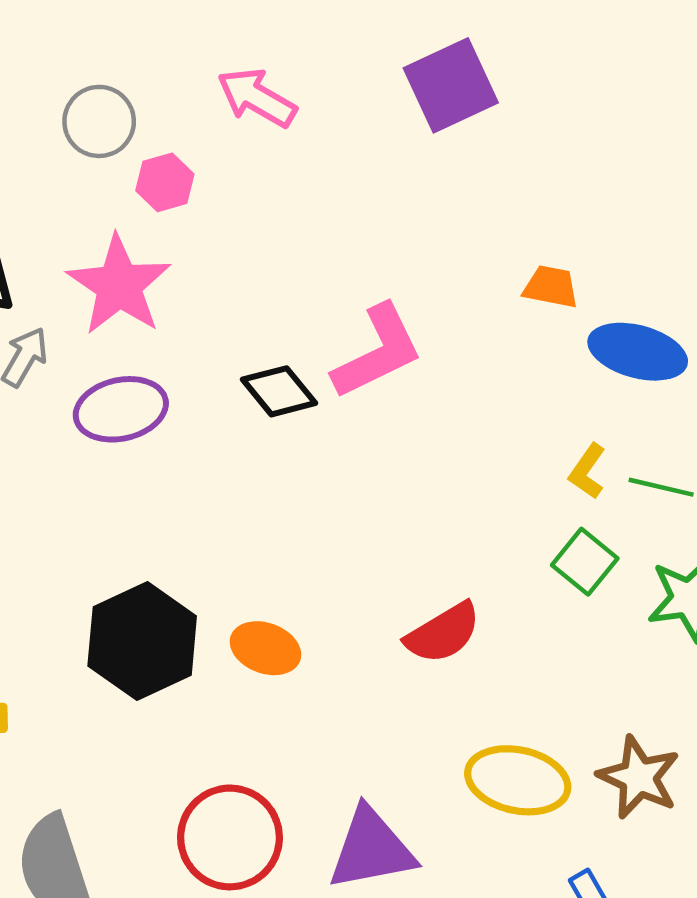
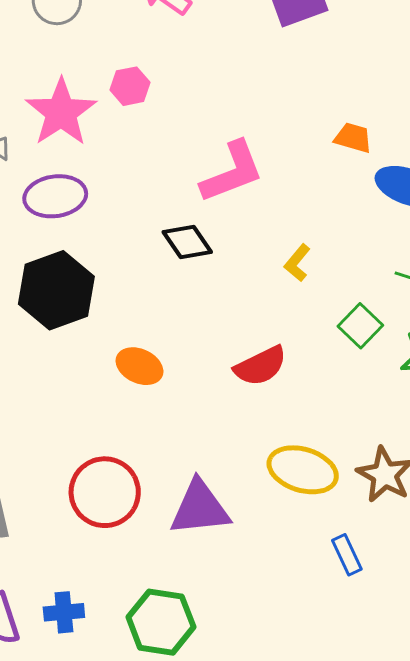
pink hexagon: (165, 182) -> (130, 86), moved
black diamond: (279, 391) -> (187, 242), moved
yellow L-shape: (587, 471) -> (297, 263), moved
black hexagon: (142, 641) -> (56, 290), moved

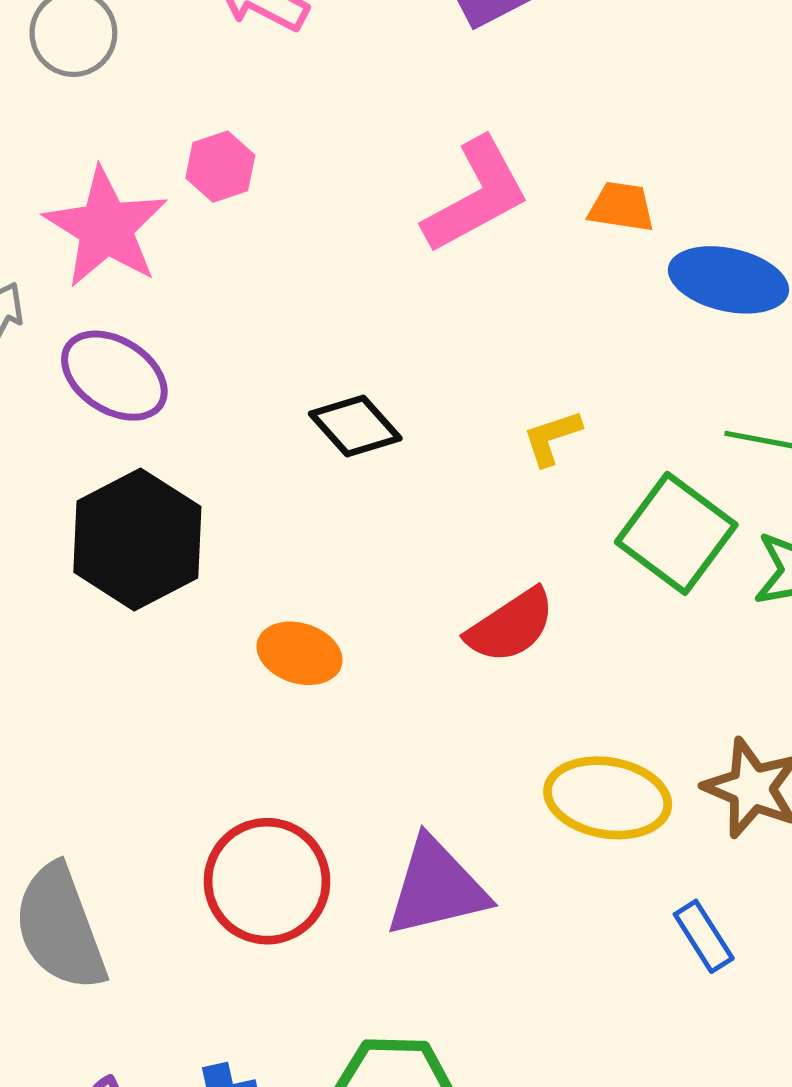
pink L-shape: (232, 172) -> (476, 195), moved
purple ellipse: (55, 196) -> (114, 376), turned 48
yellow L-shape: (297, 263) -> (552, 438), turned 39
green square: (360, 326) -> (676, 533), size x1.5

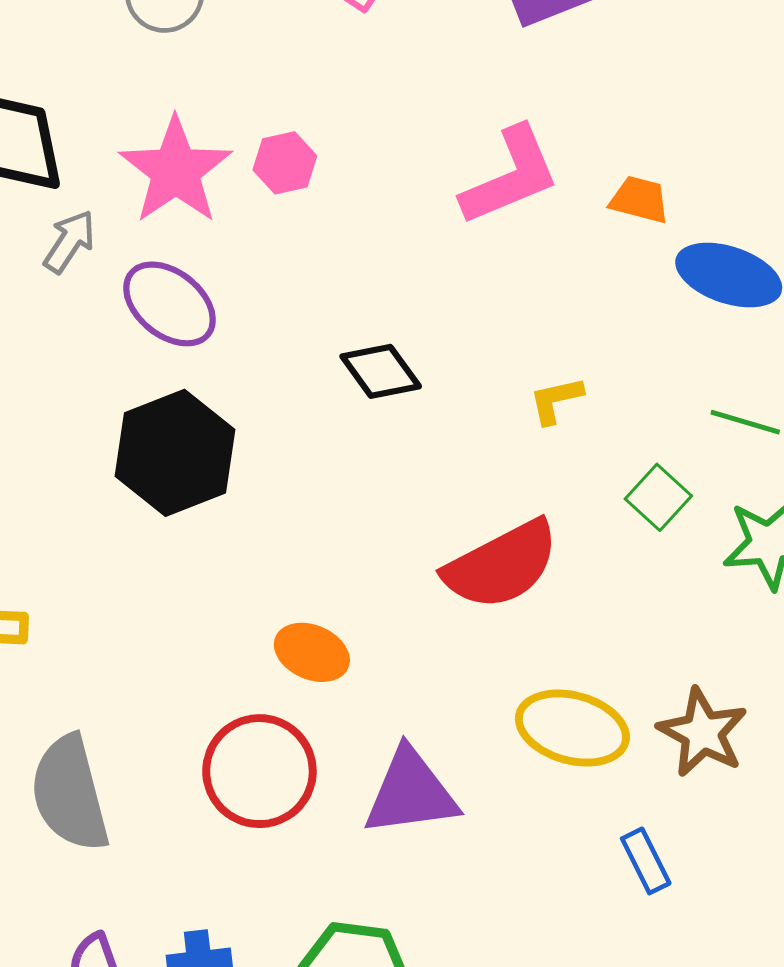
pink hexagon: (220, 167) -> (285, 163), moved
green square: (676, 533) -> (658, 497), size x0.6
red semicircle: (511, 626) -> (502, 565), size x1.4
orange ellipse: (300, 653) -> (312, 652), moved

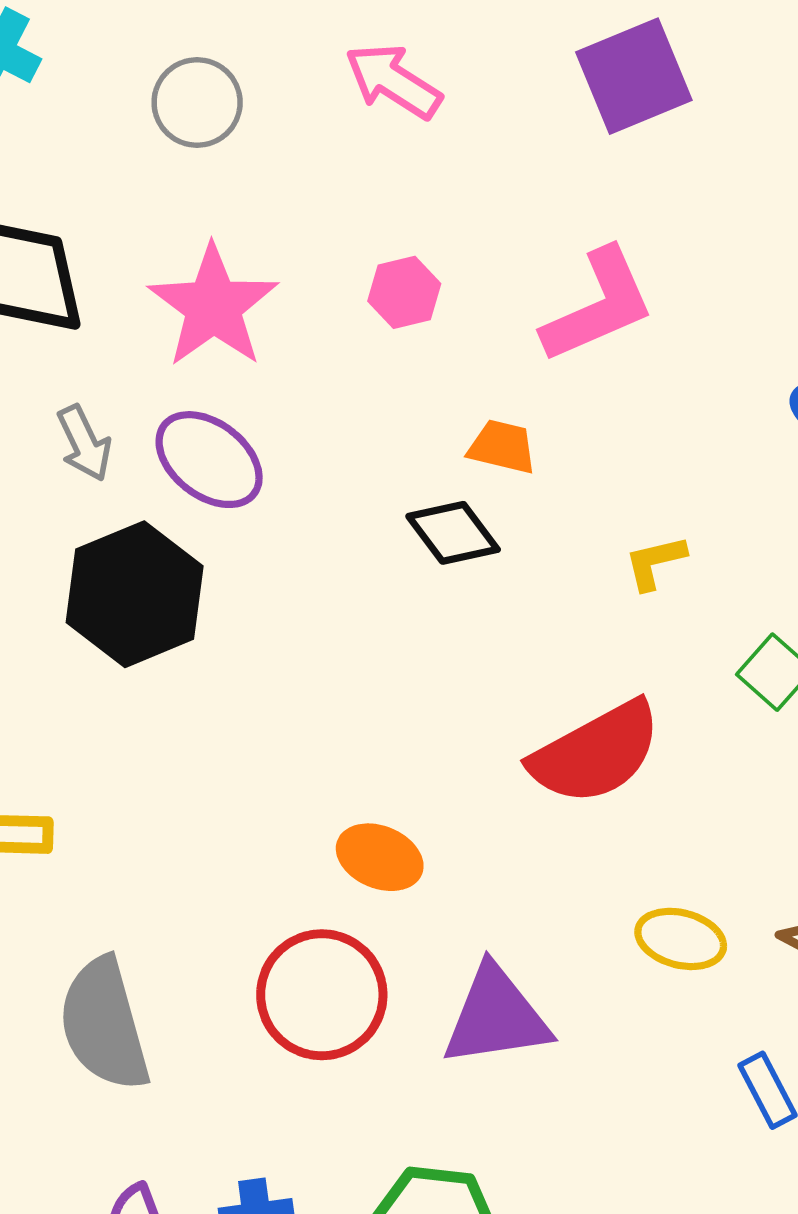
pink hexagon: (285, 163) -> (404, 292), moved
orange trapezoid: (639, 200) -> (502, 447), moved
gray arrow: (70, 242) -> (84, 443), moved, turned 122
black hexagon: (175, 453) -> (135, 594), moved
yellow ellipse: (572, 728) -> (681, 939), size x0.7

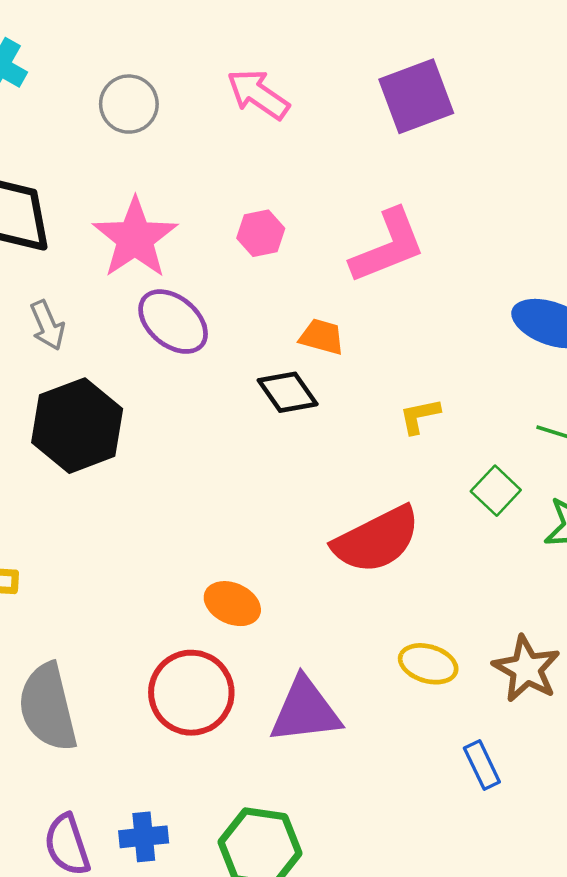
purple ellipse: (209, 460) -> (173, 322), moved

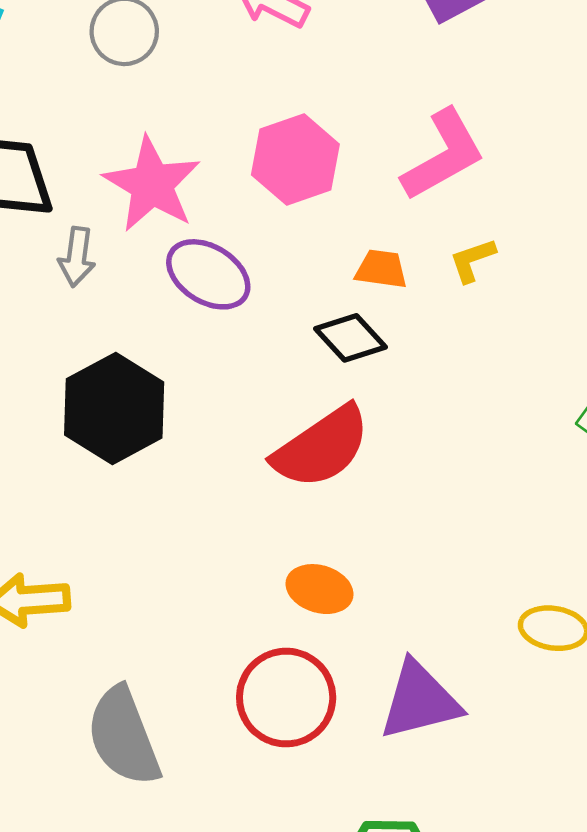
pink hexagon: (261, 233) -> (295, 160), size x1.6
gray arrow: (47, 325) -> (77, 257), moved, turned 39
yellow L-shape: (420, 416) -> (472, 260), moved
red semicircle: (377, 540) -> (321, 447), moved

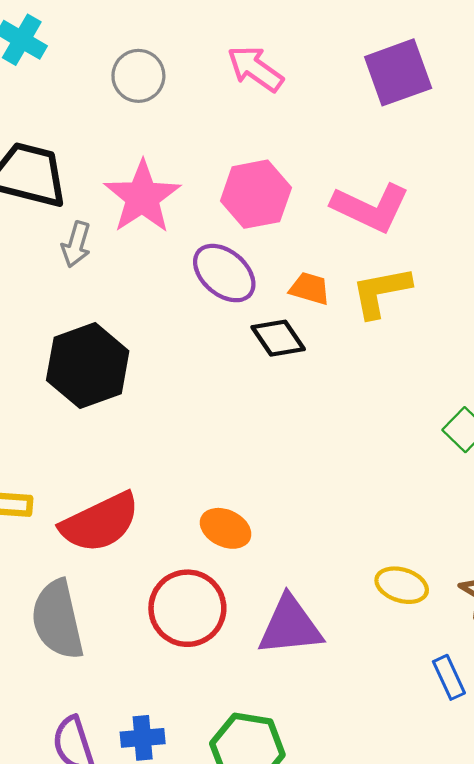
pink L-shape: (443, 155) -> (371, 208), turned 46
yellow L-shape: (472, 260) -> (381, 292), size x1.6
purple ellipse: (208, 274) -> (224, 273), moved
red semicircle: (321, 447) -> (100, 522), moved

